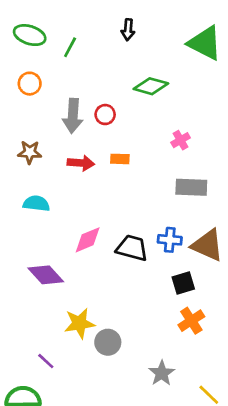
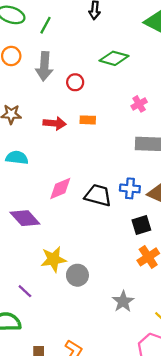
gray arrow: (73, 116) -> (44, 66), moved

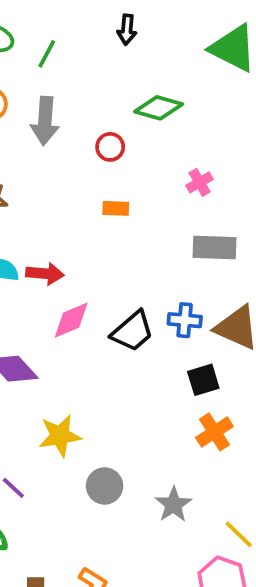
red circle: (75, 82) -> (110, 147), moved
red arrow: (55, 123) -> (45, 274), moved
black trapezoid: (98, 195) -> (132, 331), turned 124
gray circle: (77, 275) -> (105, 486), moved

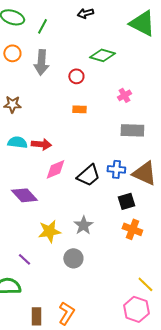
black arrow: (127, 30) -> (85, 13), turned 70
orange cross: (214, 432) -> (132, 229), turned -36
gray star: (173, 505) -> (83, 225), moved

